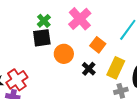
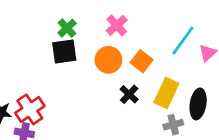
pink cross: (80, 19) -> (117, 25), size x0.7
orange circle: (64, 54) -> (108, 60), moved

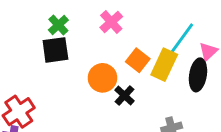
orange circle: (108, 60) -> (102, 78), moved
yellow rectangle: (166, 93) -> (164, 65), moved
black ellipse: (198, 104) -> (198, 75), moved

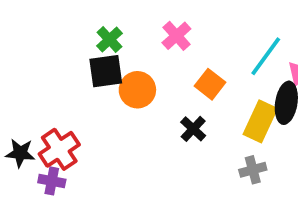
yellow rectangle: (164, 65) -> (260, 121), moved
orange circle: (102, 78) -> (137, 90), moved

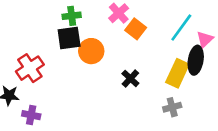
green cross: (109, 40) -> (72, 16), turned 36
orange square: (210, 84) -> (136, 29), moved
red cross: (59, 149) -> (30, 68), moved

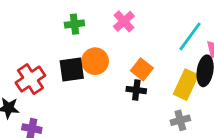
orange square: (136, 29) -> (142, 69), moved
black square: (69, 38) -> (72, 69), moved
black cross: (130, 78) -> (136, 90), turned -36

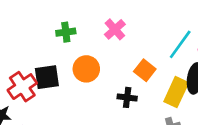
black square: (72, 69) -> (47, 77), moved
orange square: (142, 69) -> (145, 70), moved

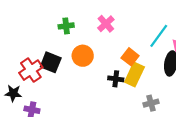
black square: (47, 77) -> (51, 62), turned 30
yellow rectangle: (176, 92) -> (134, 74), moved

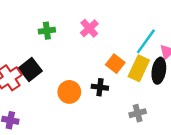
orange circle: (83, 56) -> (69, 92), moved
black square: (51, 62) -> (30, 70), turned 30
yellow rectangle: (134, 74) -> (139, 68), moved

